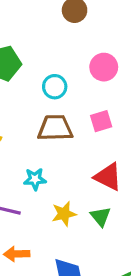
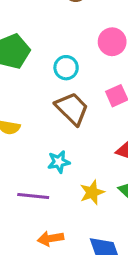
brown trapezoid: (55, 128) -> (72, 109), turned 54

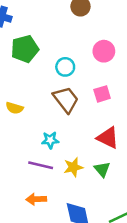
purple line: (33, 196) -> (41, 165), moved

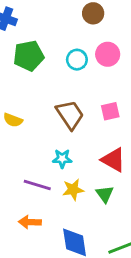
pink circle: (104, 51) -> (108, 54), moved
cyan circle: (65, 67) -> (77, 60), moved
cyan star: (50, 140) -> (62, 159), moved

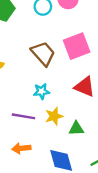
pink square: (110, 111) -> (77, 46), size x1.6
green triangle: (105, 194) -> (76, 129), moved, turned -49

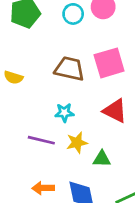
brown trapezoid: (43, 54) -> (69, 69), turned -40
orange arrow: (21, 148) -> (43, 188), moved

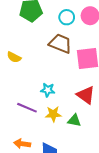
brown trapezoid: (69, 69) -> (60, 44), moved
green triangle: (102, 159) -> (74, 121), moved

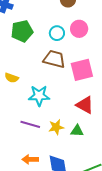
cyan star: (48, 90) -> (39, 96), moved, size x1.5

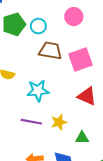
cyan circle: (57, 33) -> (38, 26), moved
green triangle: (77, 131) -> (82, 138), moved

